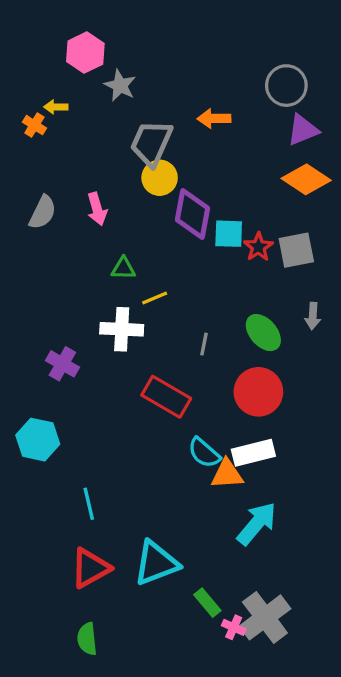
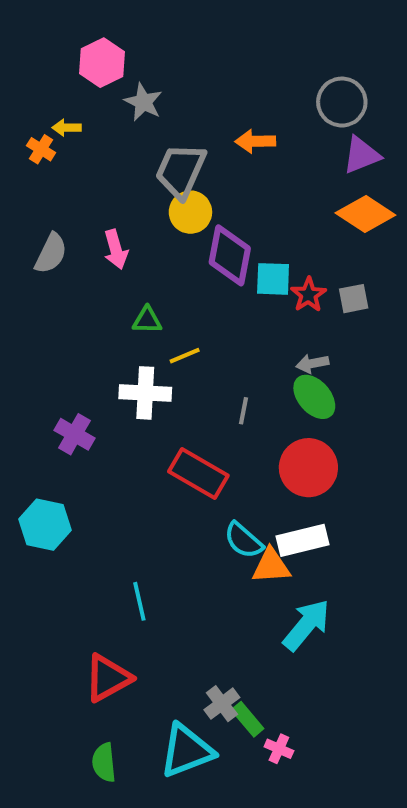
gray square: (296, 250) -> (354, 299), size x0.7
gray arrow: (313, 316) -> (312, 363), moved, turned 75
cyan line: (89, 504) -> (139, 601), moved
cyan triangle: (156, 563) -> (187, 751), moved
gray cross: (265, 617) -> (222, 704), moved, size x0.6

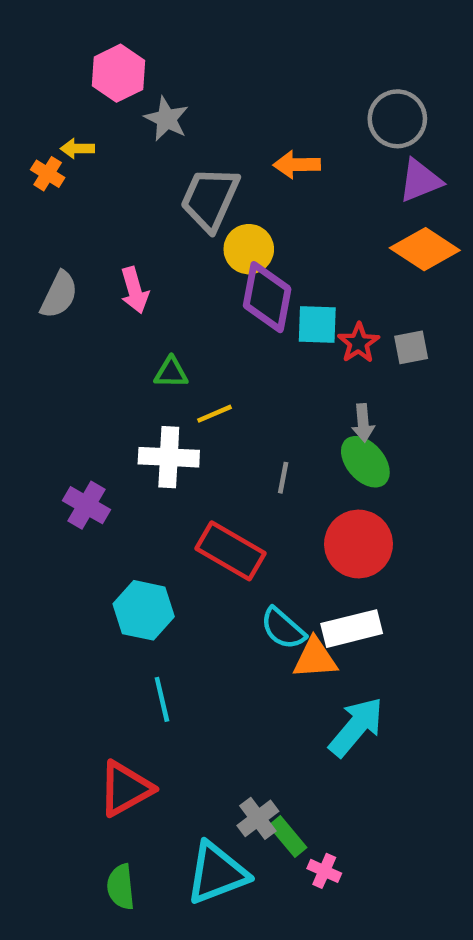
yellow circle: (190, 212) -> (249, 249), moved
gray arrow: (312, 363) -> (363, 423), turned -84
cyan hexagon: (45, 525) -> (144, 610), moved

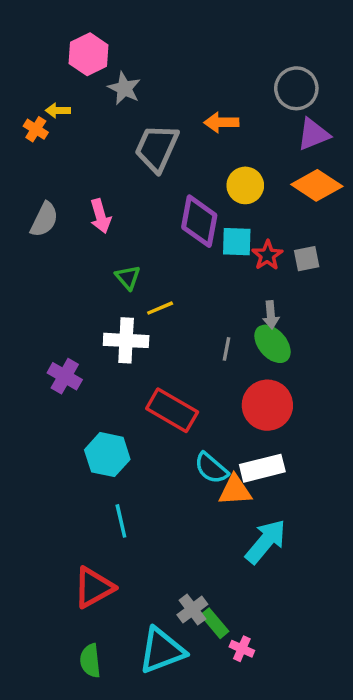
yellow circle: (249, 249) -> (245, 185), moved
green triangle: (171, 373) -> (128, 277), turned 48
gray line: (283, 478) -> (227, 349), moved

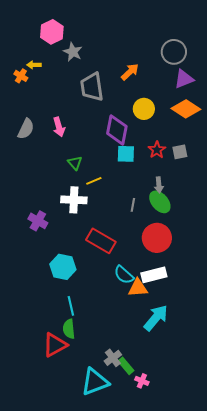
orange arrow: (221, 122) -> (130, 72), turned 138
gray trapezoid: (157, 148) -> (92, 87), turned -32
cyan square: (237, 242) -> (126, 154), moved
green semicircle: (90, 661) -> (69, 329), moved

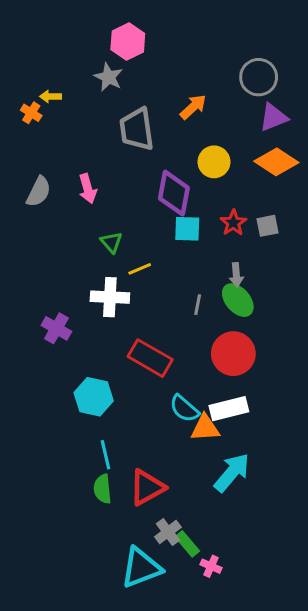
pink hexagon: (52, 32) -> (128, 41), moved
red triangle: (55, 345) -> (147, 487), moved

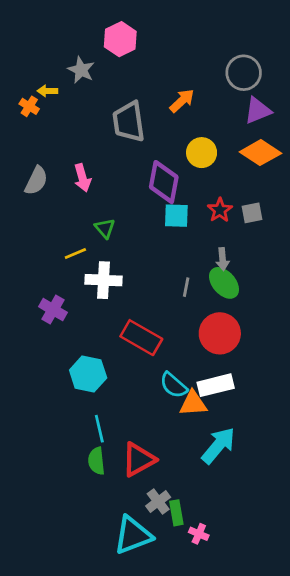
gray star: (108, 77) -> (81, 70), moved
yellow line: (140, 269) -> (75, 253), moved
green rectangle: (187, 544) -> (176, 513), turned 30

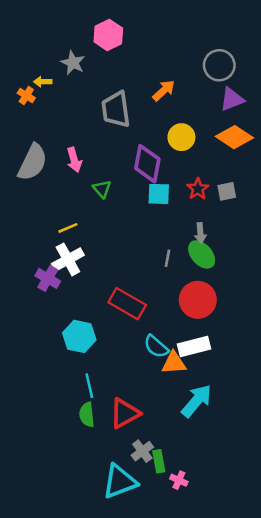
gray semicircle: (36, 181) -> (33, 162), size x1.4
green triangle: (105, 228) -> (102, 189), moved
white cross: (103, 280) -> (68, 259), moved, turned -32

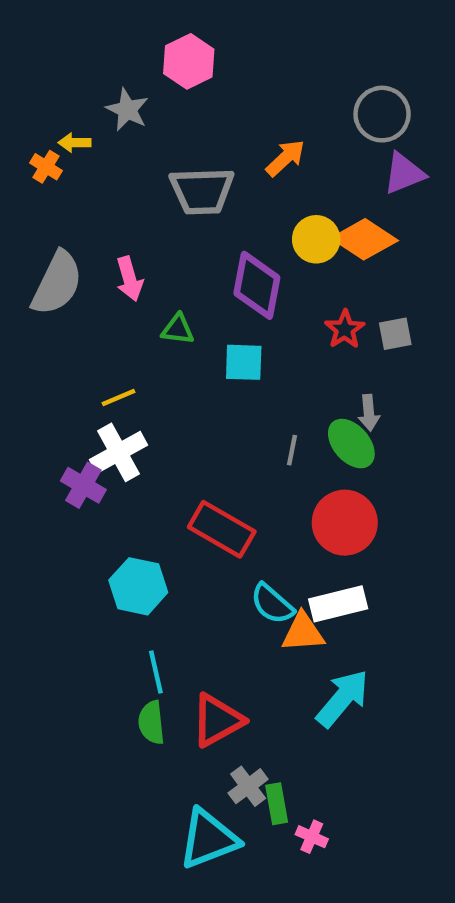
gray trapezoid: (116, 109) -> (202, 191), turned -84
orange diamond: (234, 137) -> (364, 239), moved
green triangle: (102, 189) -> (178, 329), turned -42
cyan square: (159, 194) -> (244, 362), moved
gray arrow: (200, 233) -> (369, 413), moved

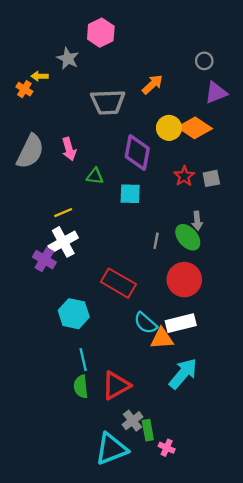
gray circle: (382, 114) -> (204, 61), size x0.6

